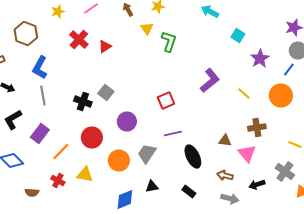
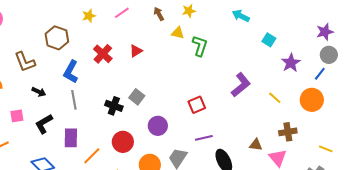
yellow triangle: (147, 28) -> (178, 33), turned -40
red cross: (79, 40) -> (103, 54), moved
purple rectangle: (40, 134) -> (71, 138), turned -36

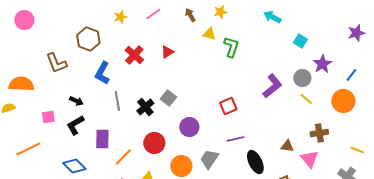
gray circle: (329, 55) -> (302, 78), moved
black arrow: (39, 92) -> (76, 101), moved
gray line: (74, 100) -> (117, 101), moved
black cross: (114, 106) -> (145, 107), turned 30

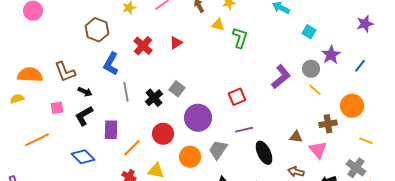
brown L-shape: (56, 63) -> (65, 72), moved
orange circle: (343, 101) -> (352, 106), moved
purple circle: (189, 127) -> (198, 118), size x1.4

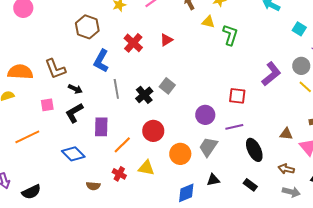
red square: (237, 97) -> (237, 96), moved, turned 30
purple circle: (198, 118) -> (205, 115), moved, size x0.7

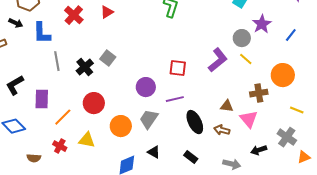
blue L-shape: (101, 61) -> (42, 33), turned -30
purple L-shape: (271, 74) -> (218, 60), moved
black arrow: (75, 89) -> (16, 23), moved
brown arrow: (286, 169) -> (222, 130), moved
black triangle: (213, 180) -> (154, 152), turned 40

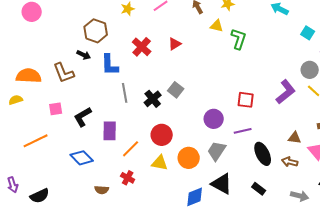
yellow triangle: (87, 140) -> (160, 163), moved
black triangle: (154, 152) -> (222, 184), size x1.6

